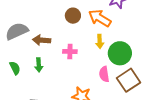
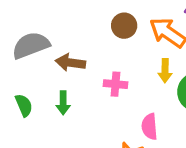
pink semicircle: (104, 74) -> (150, 127), moved

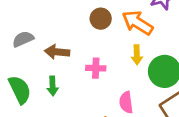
gray semicircle: (31, 45) -> (23, 39), size x0.7
green semicircle: (24, 105) -> (20, 90), size x1.5

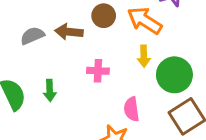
gray semicircle: (23, 39) -> (32, 36), moved
brown arrow: (57, 52) -> (69, 32), moved

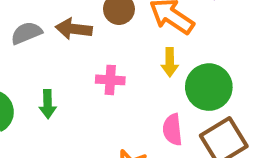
pink semicircle: (132, 109) -> (172, 130), moved

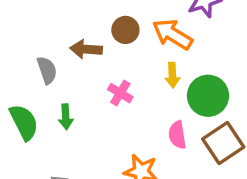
gray semicircle: (26, 33) -> (47, 70), moved, turned 96
pink cross: (110, 80) -> (120, 93), turned 30

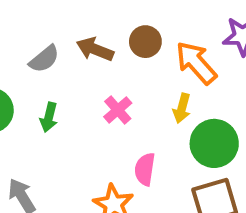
gray semicircle: (47, 70) -> (44, 59), turned 52
pink semicircle: (177, 135) -> (145, 169), moved

